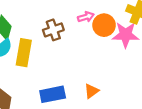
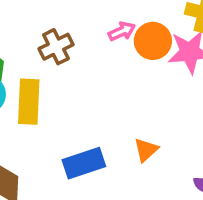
brown cross: (53, 30) -> (56, 47), moved

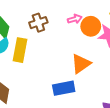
orange triangle: (146, 150) -> (81, 64), moved, size x1.5
blue rectangle: (84, 163) -> (64, 88), moved

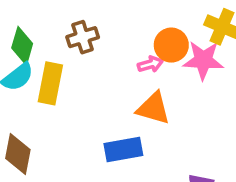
pink arrow: (75, 19) -> (150, 64), moved
orange triangle: (81, 64) -> (153, 108), turned 50

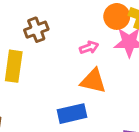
orange circle: (171, 45) -> (117, 16), moved

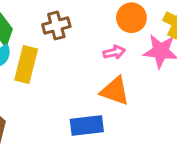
orange circle: (117, 16) -> (131, 18), moved

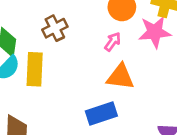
pink arrow: (114, 52) -> (113, 42), turned -30

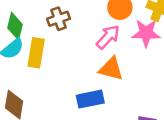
pink arrow: (113, 42) -> (108, 37), size x1.5

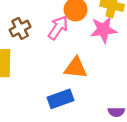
pink arrow: (108, 37) -> (58, 28), moved

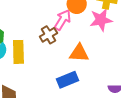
brown cross: (20, 28) -> (48, 35), moved

